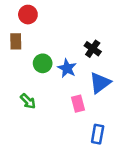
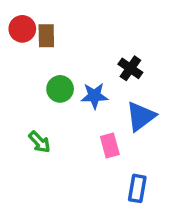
red circle: (28, 15) -> (22, 29), moved
brown rectangle: (16, 41) -> (46, 36), moved
blue star: (67, 68) -> (94, 96), turned -30

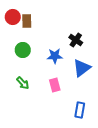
green circle: (60, 89) -> (23, 50), moved
pink rectangle: (110, 146) -> (55, 85), moved

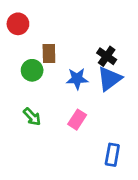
brown rectangle: (27, 21) -> (49, 53), moved
blue triangle: (82, 68) -> (109, 79), moved
pink rectangle: (55, 85) -> (77, 120), turned 48

